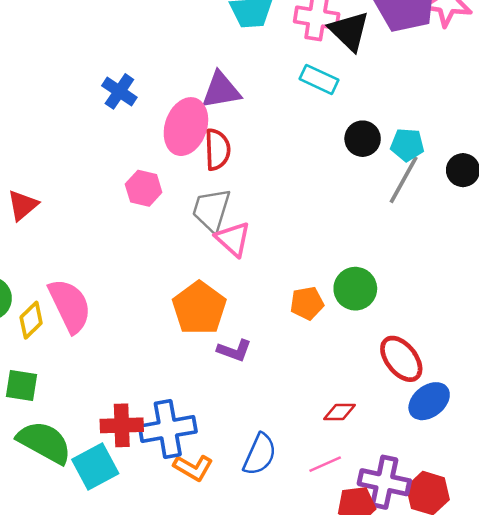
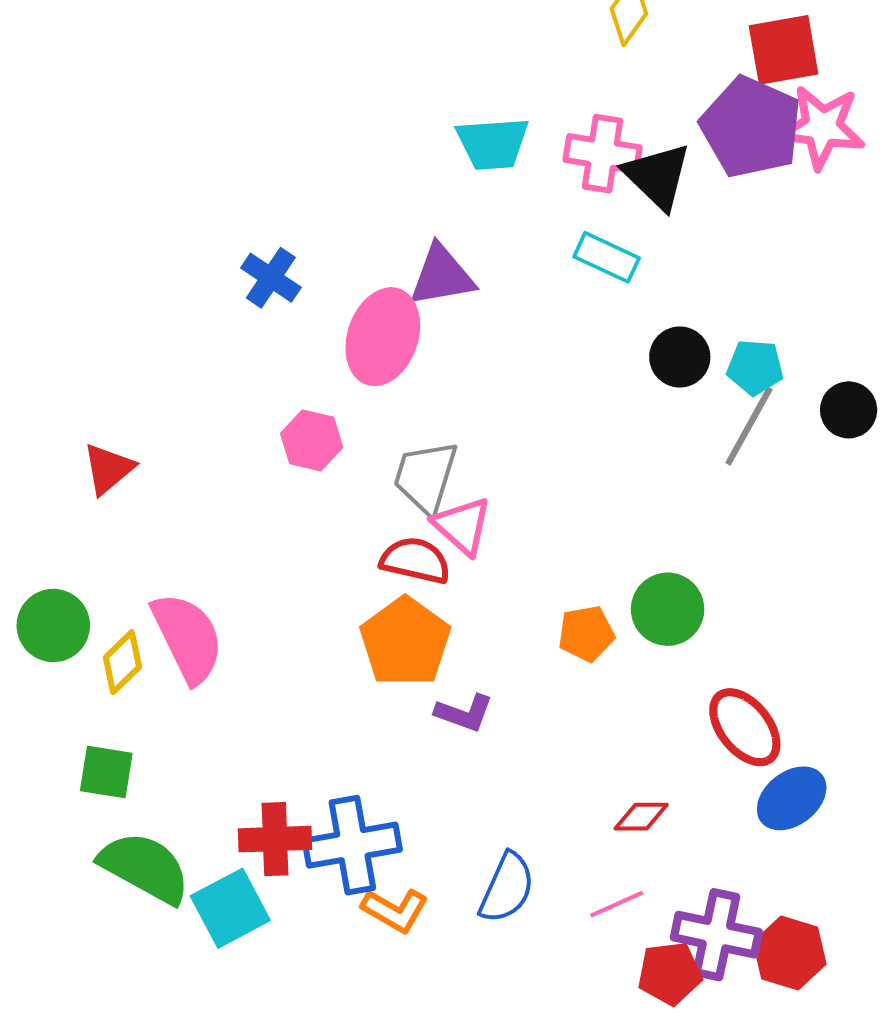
red semicircle: (217, 150) -> (415, 560), moved, turned -75

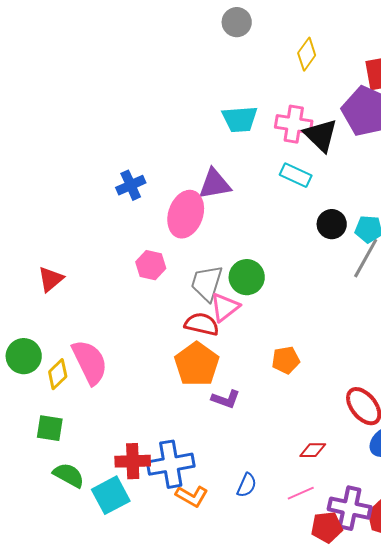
blue cross: (271, 278) -> (131, 185), turned 32
pink triangle: (462, 526) -> (225, 307), turned 40
green circle: (668, 609) -> (247, 277), moved
green semicircle: (145, 868) -> (69, 475), size x0.7
blue semicircle: (507, 888) -> (247, 485), size x0.7

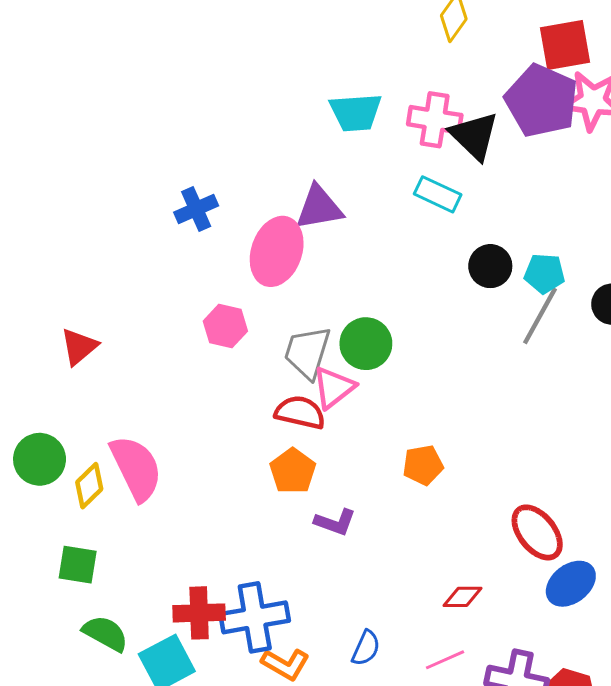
orange pentagon: (197, 364) -> (293, 471), size x0.7

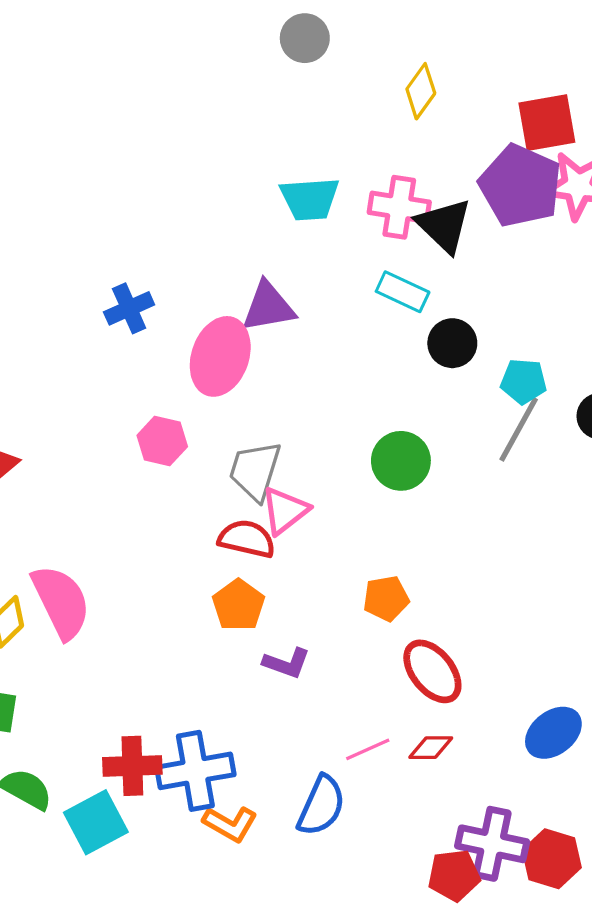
black circle: (490, 266) -> (452, 343), moved
green circle: (366, 344) -> (401, 461), moved
red ellipse: (537, 532) -> (432, 671), moved
blue semicircle: (366, 648) -> (321, 806), size x1.5
pink line: (445, 660) -> (368, 749), moved

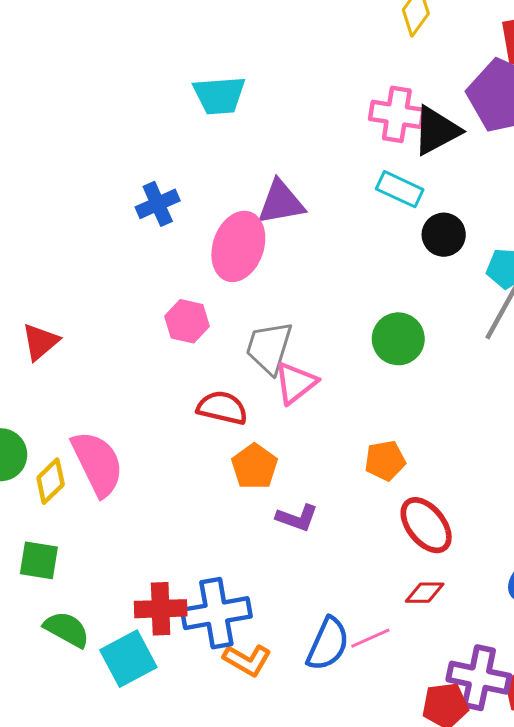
cyan trapezoid: (310, 199) -> (219, 95), moved
black triangle: (444, 225) -> (436, 131), turned 48
red semicircle: (247, 539) -> (222, 408), moved
pink line: (368, 749) -> (370, 638), moved

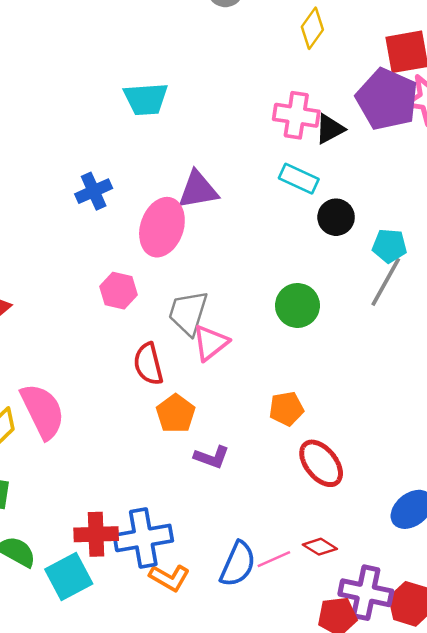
black triangle: (436, 131) -> (330, 129), size x0.7
red semicircle: (222, 408) -> (148, 364), turned -117
red diamond: (425, 593) -> (320, 547), moved, turned 32

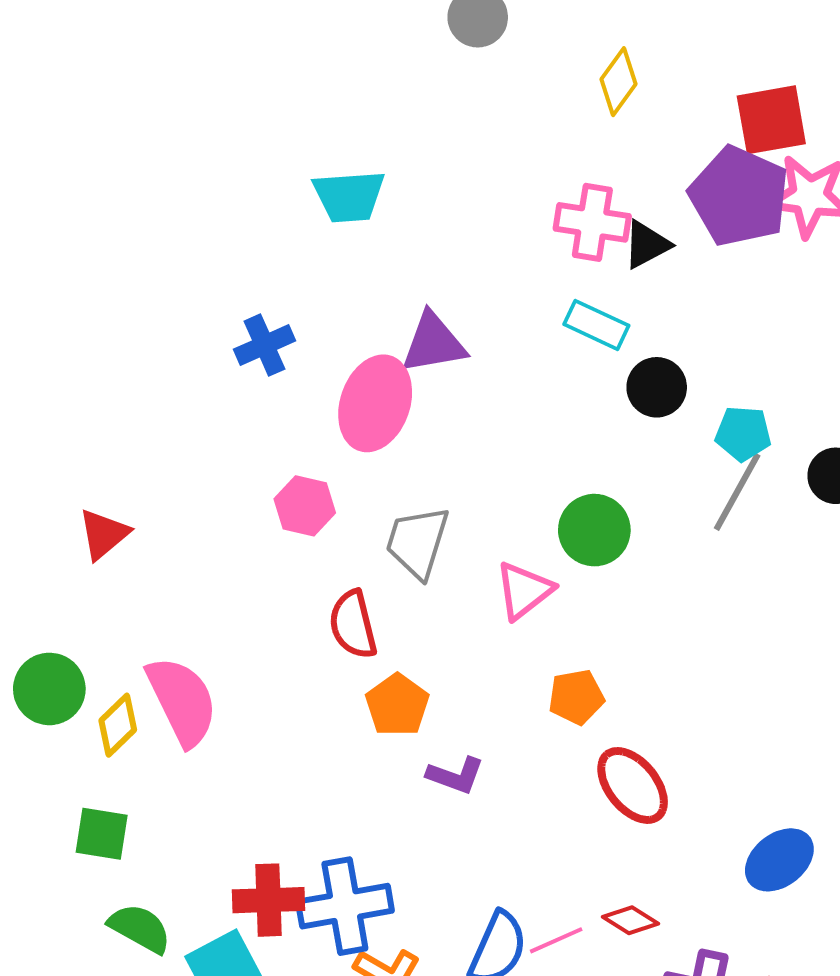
pink triangle: (210, 343) -> (524, 590), moved

